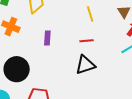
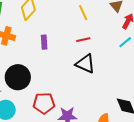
black triangle: (85, 65) -> (85, 64), turned 50

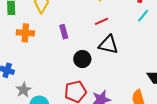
black circle: (18, 77) -> (82, 59), moved, size x0.7

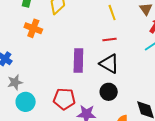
purple rectangle: (64, 32) -> (78, 61), moved, size x1.6
black circle: (82, 59) -> (109, 92), moved

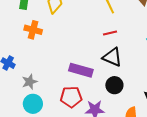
purple rectangle: (78, 61) -> (81, 70), moved, turned -70
gray star: (15, 82) -> (30, 82), moved

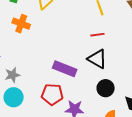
black circle: (114, 85) -> (106, 88), moved

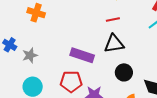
black triangle: (97, 59) -> (114, 44), turned -35
gray star: (12, 75) -> (30, 55), moved

